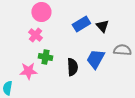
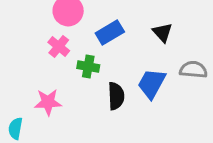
blue rectangle: (81, 24) -> (110, 33), moved
green cross: (45, 57) -> (88, 67), moved

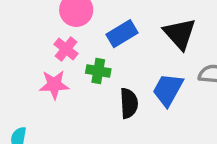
black triangle: (162, 33) -> (180, 34), size x1.5
pink star: (48, 102) -> (54, 85), moved

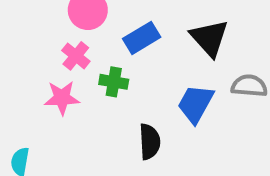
black semicircle: (129, 103) -> (150, 142), moved

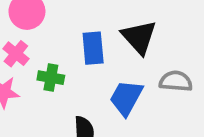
blue rectangle: (142, 38) -> (93, 48), moved, turned -64

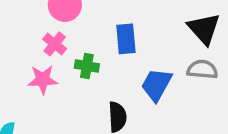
black triangle: (139, 37) -> (204, 29), moved

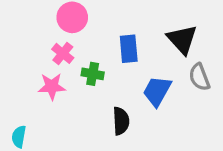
black triangle: (204, 29) -> (182, 39), moved
gray semicircle: (202, 69) -> (199, 77), turned -116

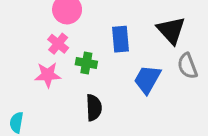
black semicircle: (121, 121) -> (94, 108), moved

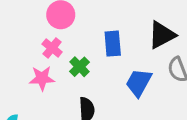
black triangle: (171, 30) -> (162, 35), turned 44
green cross: (86, 63) -> (79, 67), turned 36

